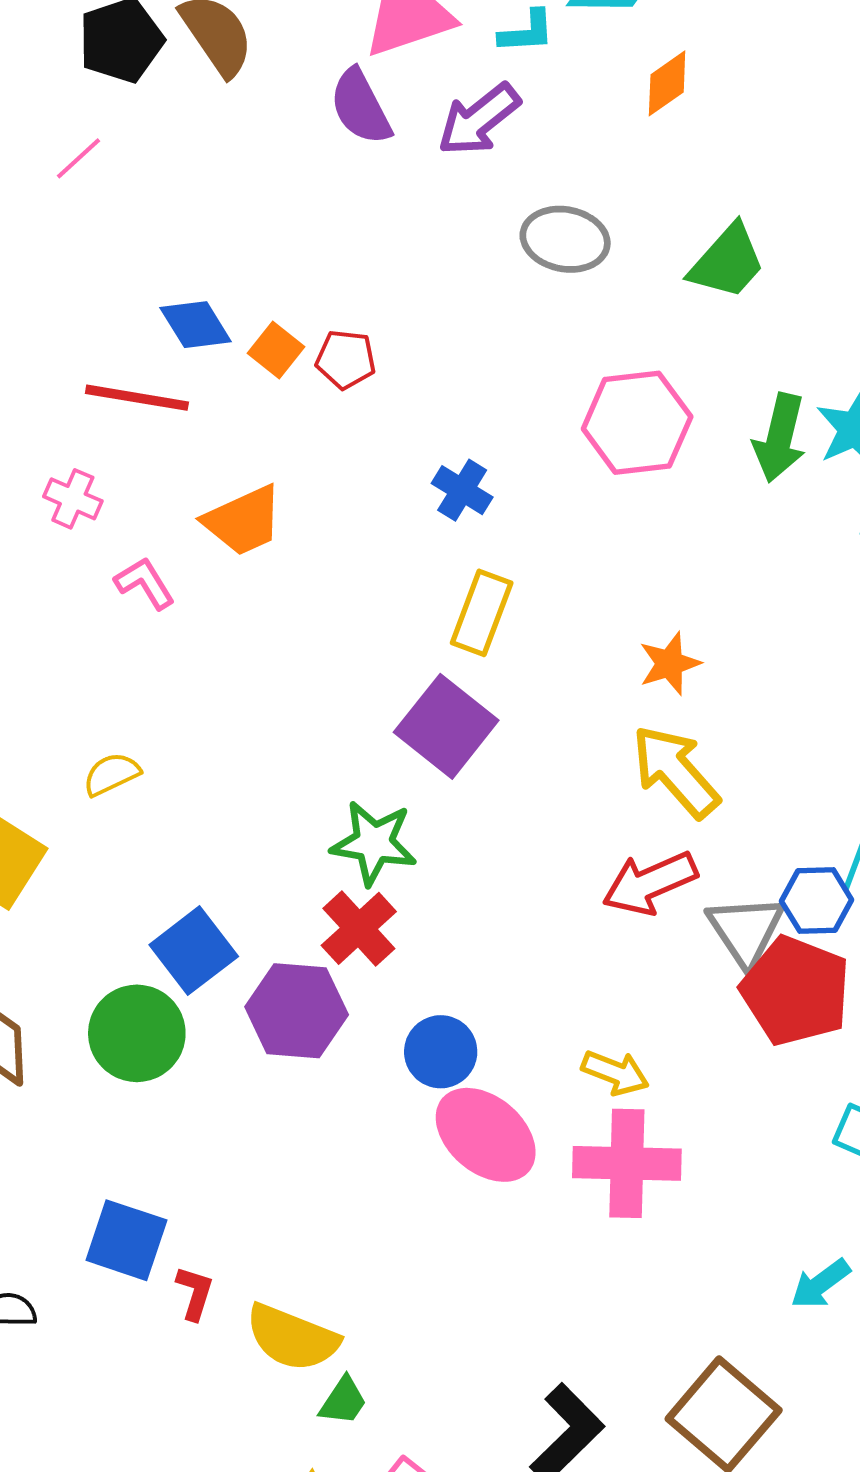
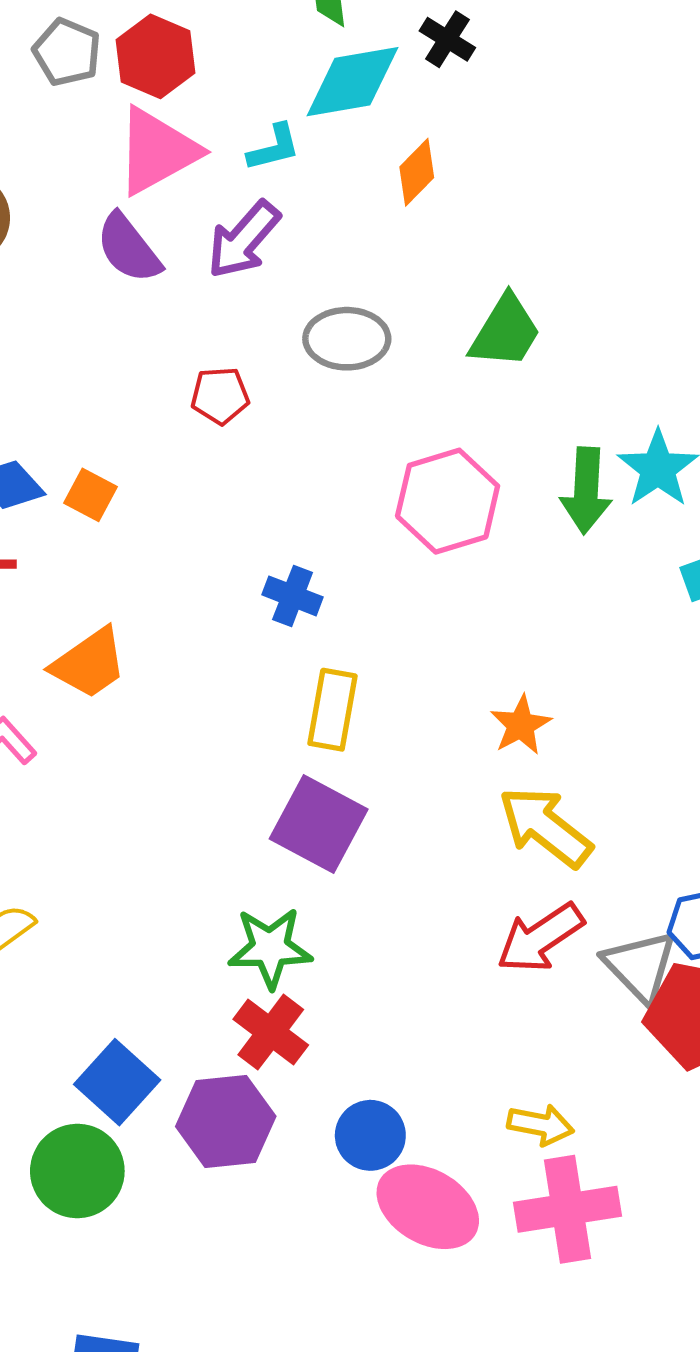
red pentagon: (346, 359) -> (220, 396), moved

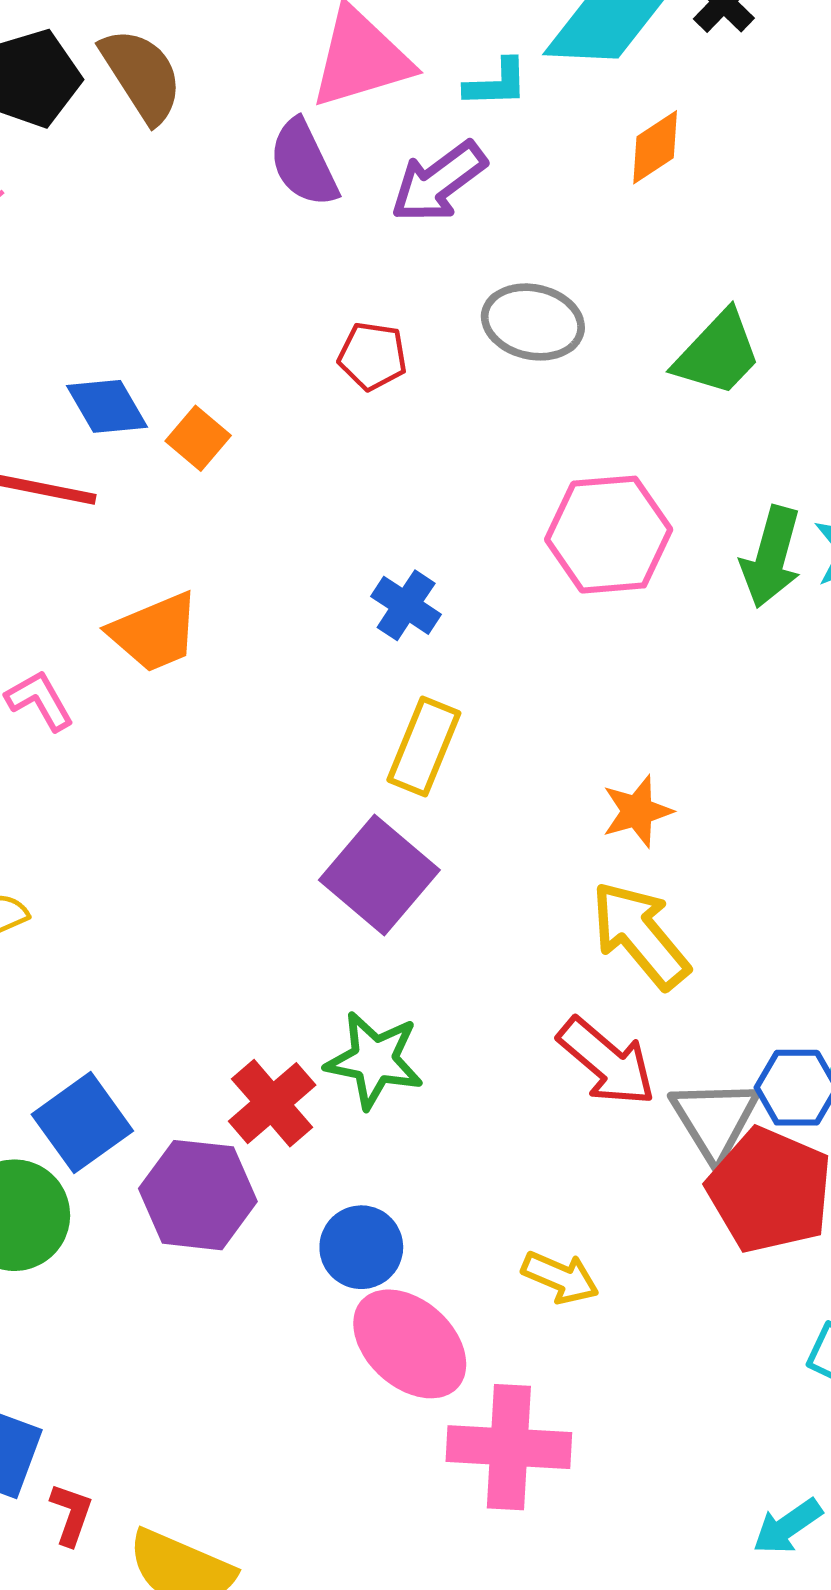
red arrow: (540, 938) -> (607, 1062), turned -118
green star: (270, 948) -> (374, 1060), moved
pink cross: (567, 1209) -> (509, 1447), moved

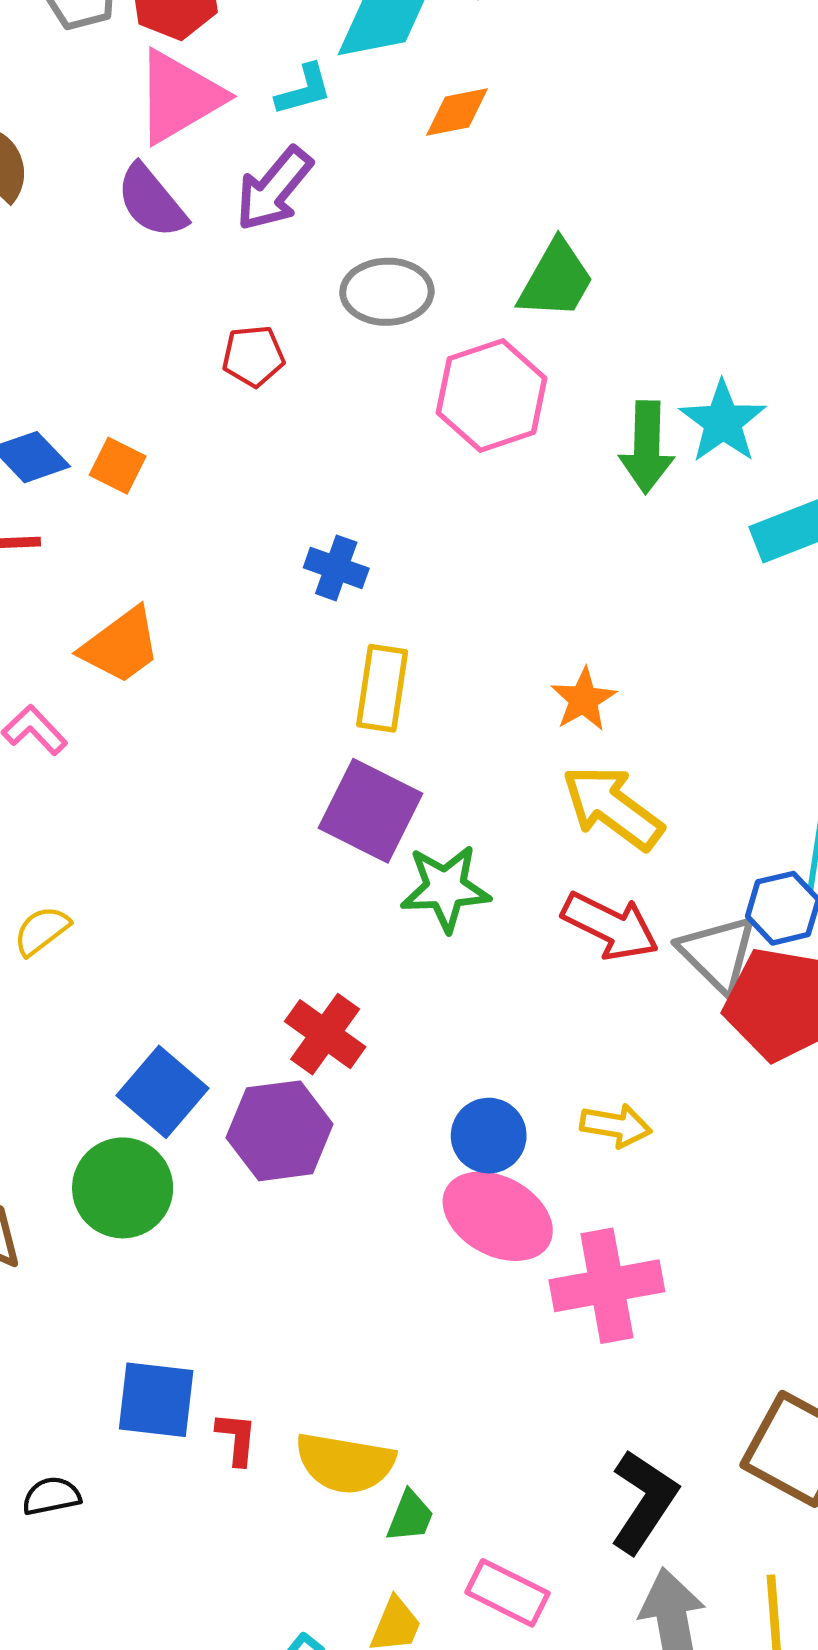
orange diamond: (655, 147) -> (457, 112), turned 36
pink hexagon: (609, 535) -> (492, 396), moved
green star: (374, 1060) -> (445, 888), moved
blue circle: (361, 1247) -> (489, 1136), moved

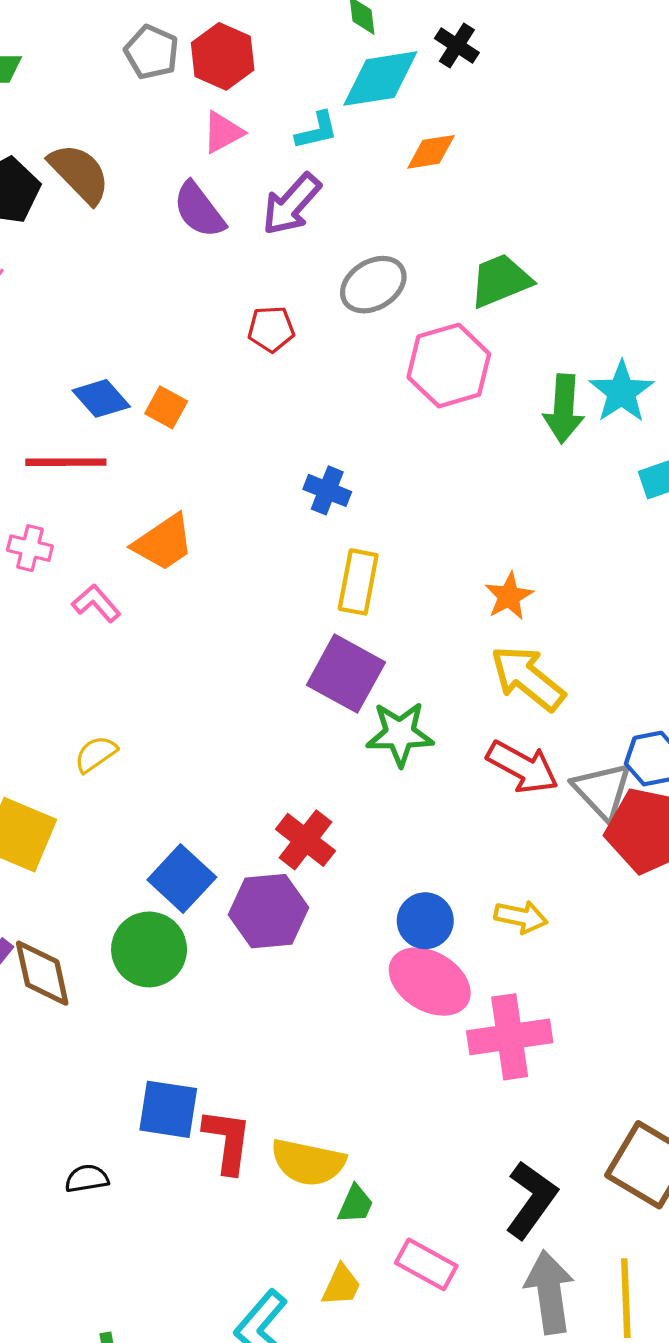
pink triangle: (179, 97) -> (223, 132), size x0.6
green trapezoid: (556, 280) -> (501, 281), turned -144
gray ellipse: (387, 292) -> (373, 285), turned -32
red L-shape: (237, 1439) -> (227, 1141), size x1.6

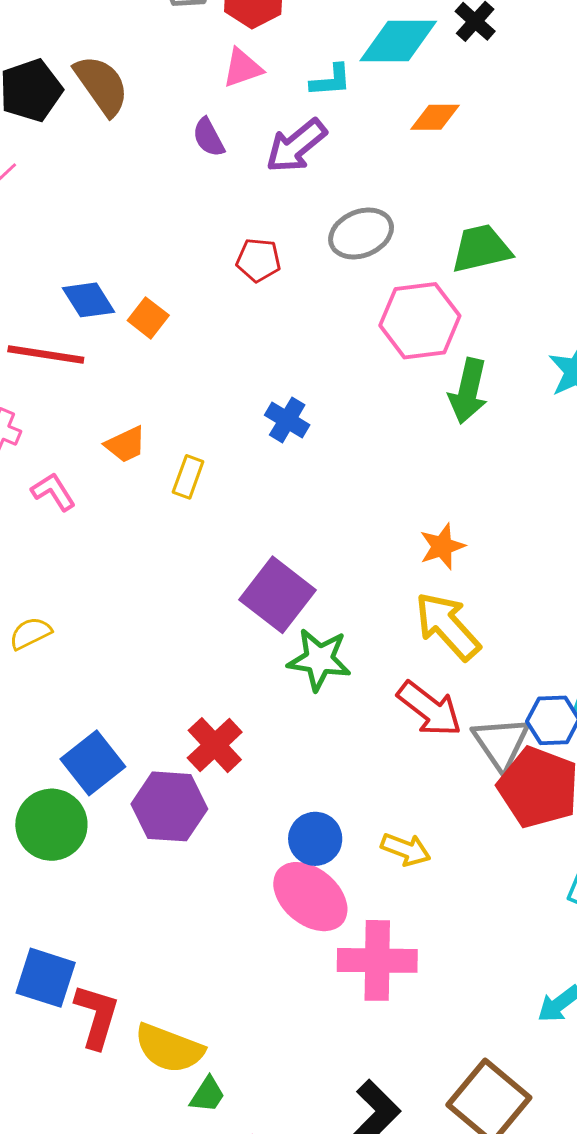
purple semicircle: (199, 210) -> (209, 137), size x0.7
green arrow: (564, 409) -> (468, 391), moved
orange trapezoid: (163, 543) -> (126, 445), size x0.7
yellow rectangle: (358, 582) -> (188, 477), moved, size x0.7

